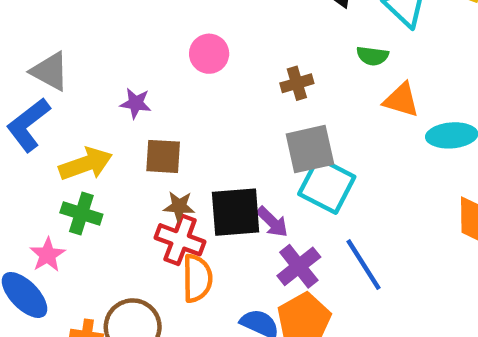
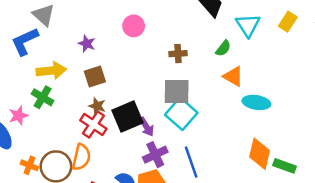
green semicircle: (372, 56) -> (223, 48), turned -72
brown square: (163, 156) -> (95, 77), turned -35
black square: (236, 212) -> (128, 117), turned -32
orange semicircle: (197, 278) -> (81, 157), moved

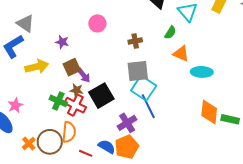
green cross: (43, 97) -> (58, 101), moved
purple arrow: (146, 127) -> (84, 75), moved
blue line: (191, 162) -> (148, 106), moved
orange cross: (29, 165) -> (29, 144), turned 32

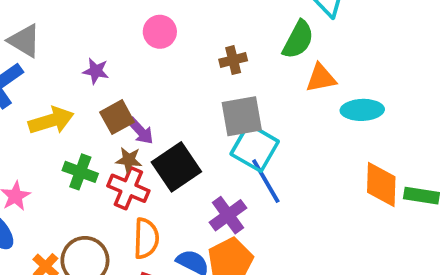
green semicircle: (170, 32) -> (298, 40), size x1.5
orange triangle: (181, 54) -> (321, 78), turned -30
green cross: (58, 101) -> (80, 172), moved
orange semicircle: (69, 132) -> (146, 238), moved

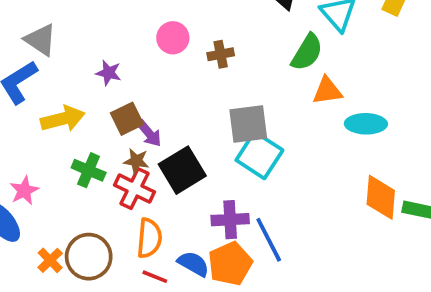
brown cross: (233, 60) -> (221, 54), moved
blue line: (266, 181) -> (269, 240), moved
purple cross: (228, 215) -> (230, 220), turned 30

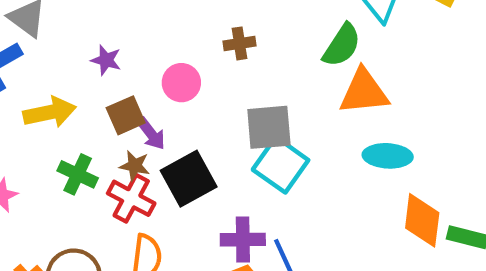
pink circle: (173, 38) -> (181, 83), moved
orange triangle: (327, 91) -> (364, 92), size x1.4
cyan ellipse: (366, 124) -> (388, 156), moved

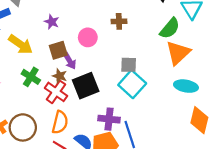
orange triangle: (364, 92) -> (178, 53), turned -44
yellow arrow: (50, 112) -> (20, 44), turned 40
gray square: (269, 127) -> (129, 65), size x0.7

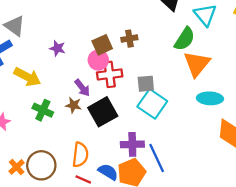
brown square: (58, 50) -> (102, 45), moved
red cross: (56, 92) -> (110, 74), moved, turned -35

